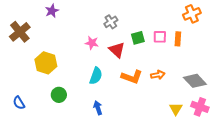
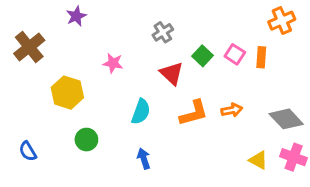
pink square: (160, 37) -> (235, 54), turned 32
green square: (138, 38) -> (202, 56), turned -32
pink star: (92, 43) -> (113, 63), moved
orange L-shape: (132, 77) -> (194, 113), turned -35
yellow triangle: (176, 109) -> (258, 160), turned -32

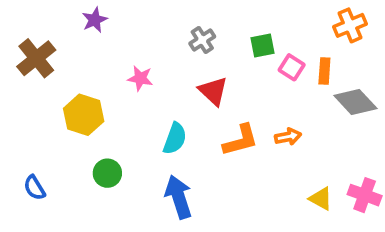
green square: (202, 56) -> (262, 45), moved, turned 36
gray diamond: (286, 119) -> (355, 102), moved
blue arrow: (144, 159) -> (179, 197), size x1.6

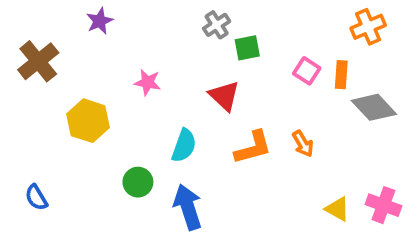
gray cross: (202, 40) -> (217, 25), moved
green square: (262, 45) -> (247, 48), moved
orange arrow: (288, 137) -> (303, 144), turned 70
green circle: (107, 173) -> (138, 182), moved

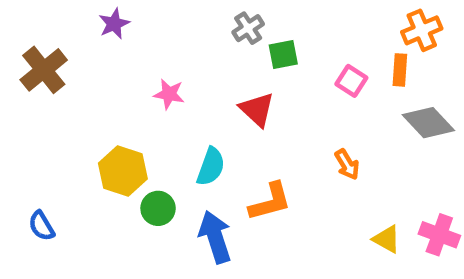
orange rectangle: (341, 75) -> (400, 70), moved
yellow hexagon: (88, 121) -> (123, 171), moved
orange L-shape: (253, 148) -> (270, 202), moved

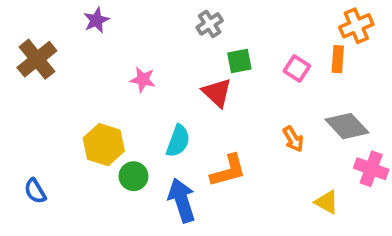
green square: (283, 55) -> (239, 61), moved
gray diamond: (428, 123) -> (347, 126), moved
pink cross: (439, 235) -> (371, 169), moved

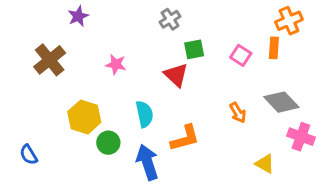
brown cross: (37, 59) -> (50, 60), moved
cyan semicircle: (178, 141) -> (144, 114), turned -32

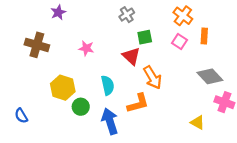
orange cross: (289, 21) -> (183, 16), moved, turned -30
brown cross: (50, 60) -> (37, 45), turned -35
orange arrow: (238, 113) -> (153, 77), moved, size x1.5

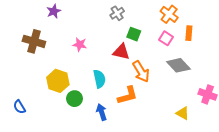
green square: (145, 37) -> (134, 34), turned 32
red triangle: (131, 56) -> (121, 52), turned -30
gray diamond: (210, 76) -> (178, 65), moved
blue arrow: (110, 121) -> (102, 112), size x0.7

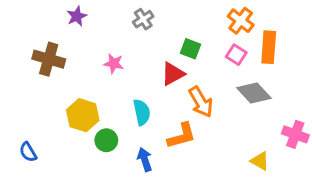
gray cross: (117, 13) -> (143, 19), moved
orange rectangle: (189, 33) -> (269, 47), size x1.5
red triangle: (121, 52) -> (173, 74), turned -42

